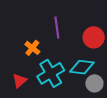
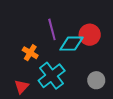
cyan diamond: (82, 67) -> (71, 44), moved

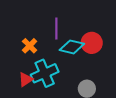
red triangle: (22, 87) -> (26, 80), moved

